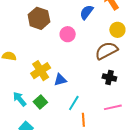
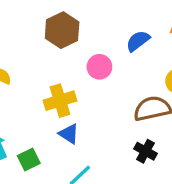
yellow cross: (41, 71) -> (60, 101), moved
blue triangle: (60, 80) -> (69, 134), turned 32

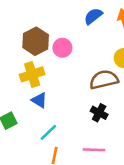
brown hexagon: (62, 30) -> (36, 41), moved
blue semicircle: (138, 41) -> (93, 16), moved

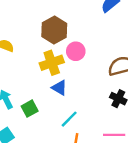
pink circle: (62, 48) -> (76, 51), moved

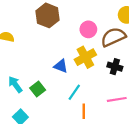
pink circle: (76, 51) -> (88, 29), moved
yellow cross: (52, 63) -> (85, 57), moved

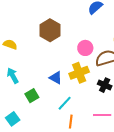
cyan arrow: (15, 84) -> (13, 76), moved

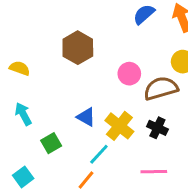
yellow cross: (79, 73) -> (119, 126), moved, turned -30
orange line: (71, 122) -> (86, 180), moved, turned 32

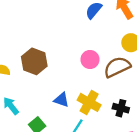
brown hexagon: (78, 48) -> (34, 61), moved
black cross: (157, 128) -> (121, 108), moved

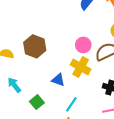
yellow cross: (89, 102) -> (81, 67), moved

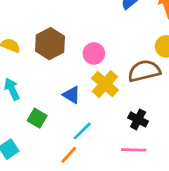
pink circle: (83, 45) -> (94, 53), moved
green square: (37, 102) -> (37, 118), turned -32

